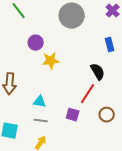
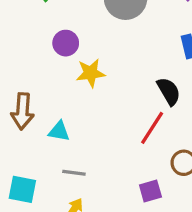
cyan triangle: (40, 102) -> (59, 131), moved
purple square: (73, 115) -> (150, 191), moved, turned -32

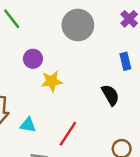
red line: (152, 128) -> (68, 134), moved

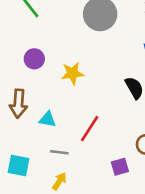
purple circle: (33, 59) -> (34, 59), moved

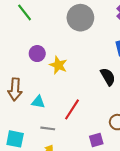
purple circle: (34, 59) -> (37, 54), moved
yellow star: (72, 73) -> (58, 65), turned 30

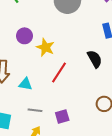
red line: (72, 109) -> (59, 73), moved
purple square: (96, 140) -> (62, 116), moved

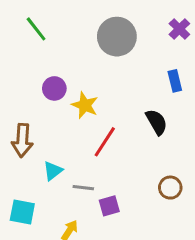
cyan triangle: (26, 84) -> (53, 171), moved, turned -48
gray line: (35, 110) -> (83, 188), moved

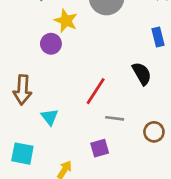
yellow star: (85, 105) -> (66, 21), moved
cyan triangle: (53, 171) -> (50, 117), turned -30
gray line: (83, 188) -> (115, 118), moved

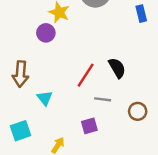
blue rectangle: (158, 37) -> (141, 14), moved
black semicircle: (142, 74) -> (117, 68), moved
cyan square: (22, 154) -> (21, 131), turned -30

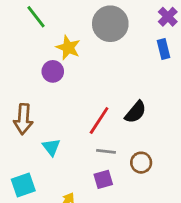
black semicircle: (117, 68) -> (136, 112), turned 70
gray line: (103, 99) -> (106, 151), moved
brown circle: (138, 111) -> (141, 163), moved

